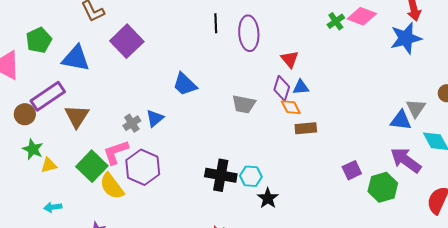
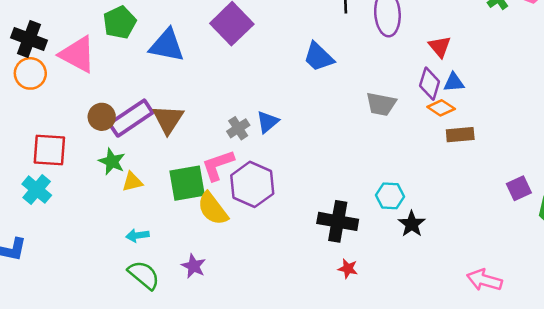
blue trapezoid: (185, 84) -> (319, 57), moved
purple rectangle: (48, 96) -> (131, 118), moved
orange diamond: (291, 107) -> (441, 108), turned -30
green square: (92, 166) -> (187, 183), turned 36
black cross: (221, 175) -> (338, 221), moved

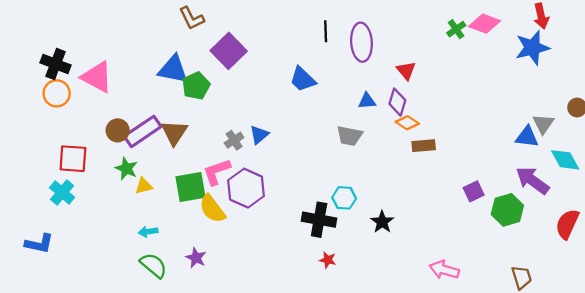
green pentagon: (120, 22) -> (196, 86), moved
blue triangle: (454, 82) -> (367, 101), moved
gray trapezoid: (381, 104) -> (350, 136), moved
cyan hexagon: (390, 196) -> (344, 198), moved

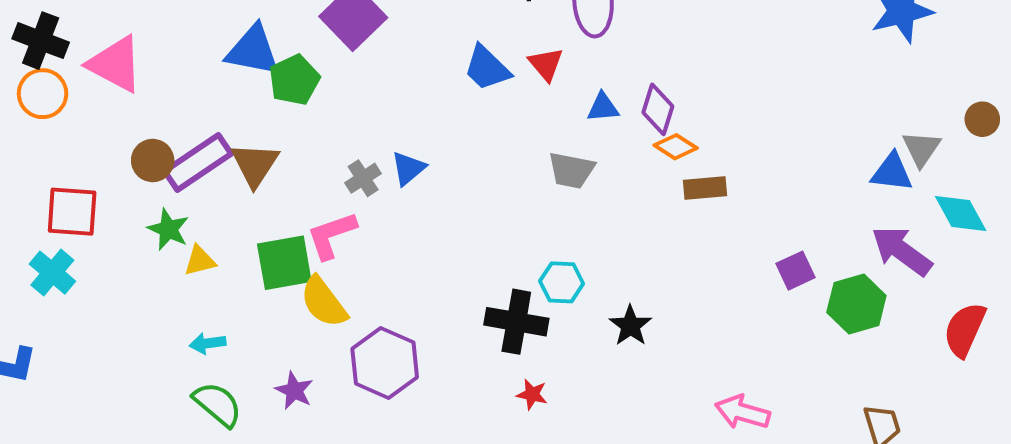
red triangle: (406, 71) -> (546, 64), moved
purple hexagon: (246, 188) -> (385, 363), moved

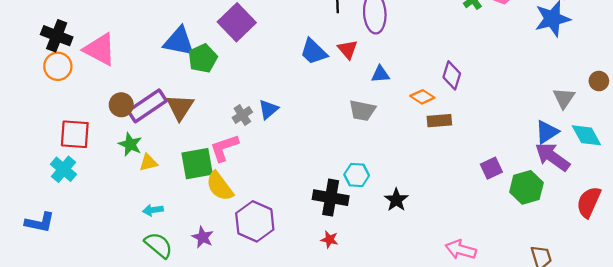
purple diamond: (658, 109) -> (452, 75), moved
blue triangle: (892, 172) -> (547, 132), moved, turned -40
red star: (532, 394) -> (329, 239), moved

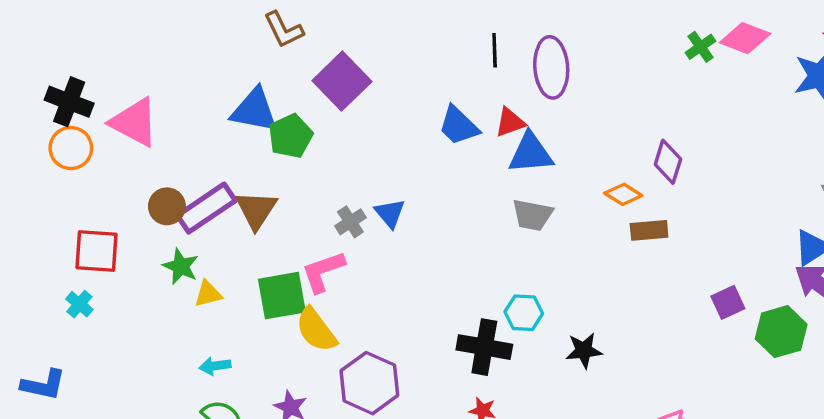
red triangle: (348, 49) -> (510, 122), turned 50
blue triangle: (380, 74) -> (531, 153), moved, size x1.6
blue triangle: (268, 109) -> (390, 213), turned -30
cyan cross: (63, 169) -> (79, 304), size x0.7
black star: (396, 200) -> (584, 350), turned 30

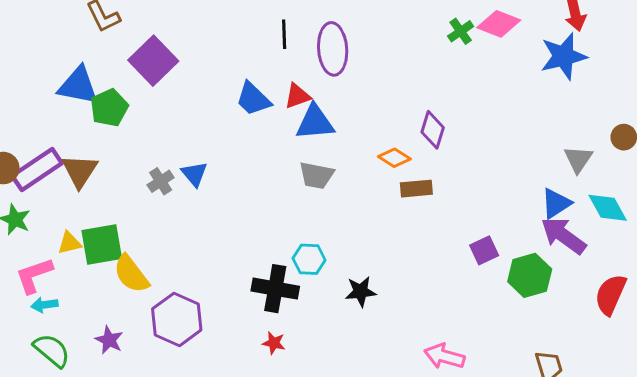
pink L-shape: (323, 272) -> (34, 275), moved
yellow triangle: (208, 294) -> (69, 243), moved

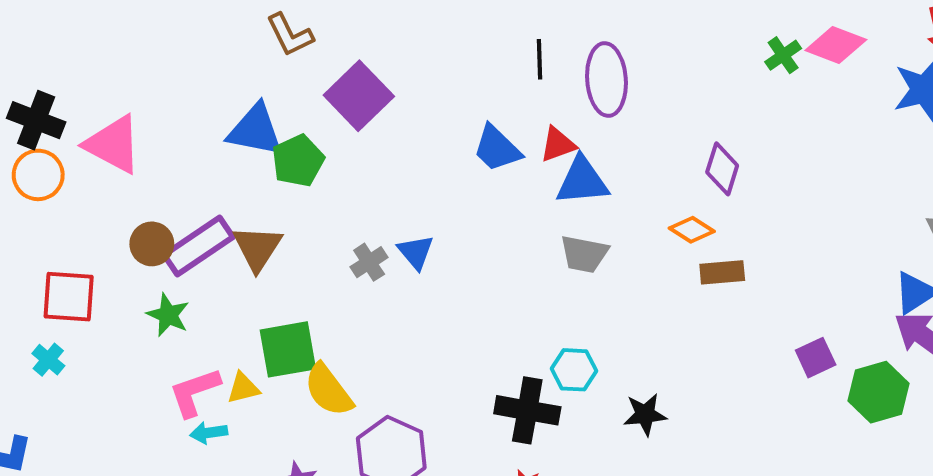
purple diamond: (433, 130) -> (722, 169), moved
yellow triangle: (69, 243) -> (243, 388), moved

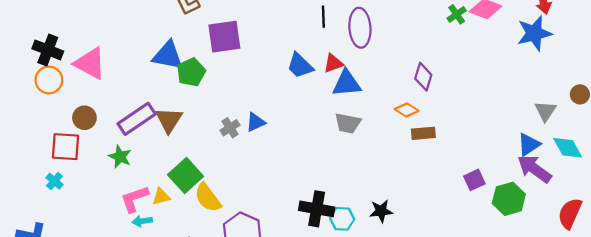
purple square: (359, 96) -> (224, 37), turned 36
brown circle: (152, 244) -> (84, 118), moved
blue triangle: (416, 252) -> (256, 122), turned 45
green square: (288, 349) -> (186, 176), turned -32
cyan hexagon: (574, 370) -> (342, 219), moved

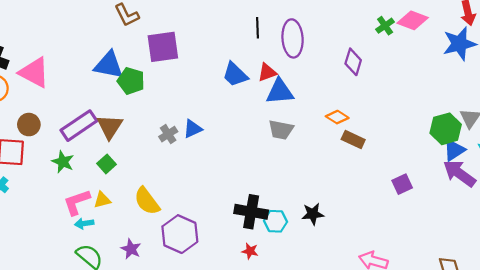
green pentagon: (191, 72) -> (131, 81), turned -30
purple diamond: (423, 77) -> (353, 62), moved
brown rectangle: (423, 133) -> (353, 139), turned 30
green square: (186, 176) -> (106, 164), moved, size x0.6
green hexagon: (509, 199) -> (446, 129), moved

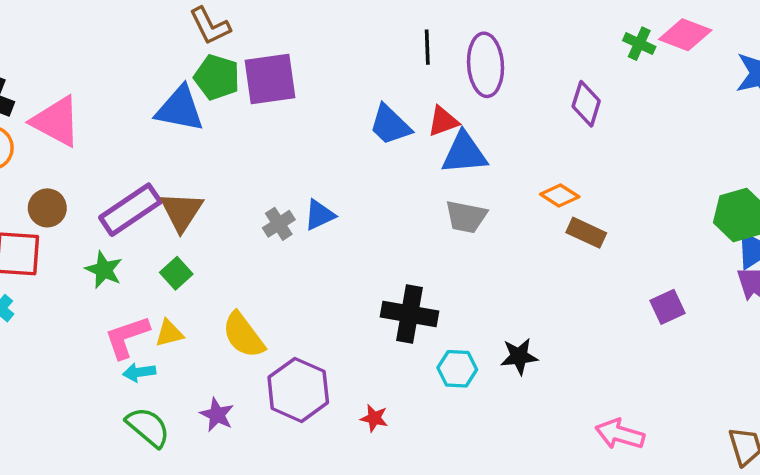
green cross: (385, 26) -> (639, 44), turned -30
green pentagon: (131, 81) -> (217, 77), moved
black cross: (251, 212) -> (410, 314), moved
red star: (250, 251) -> (374, 418), moved

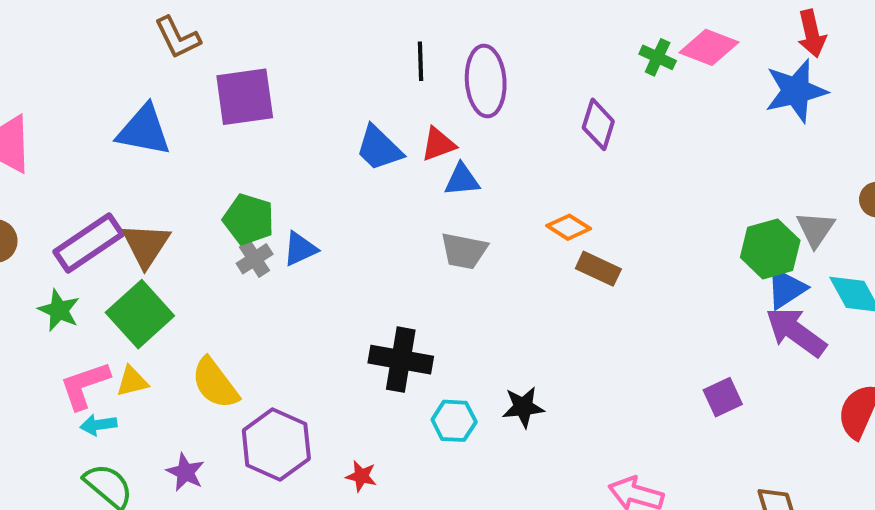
green pentagon: (217, 77) -> (249, 219), moved
blue triangle: (464, 153) -> (462, 180), size x0.7
green square: (176, 273) -> (140, 314), size x1.8
purple square: (668, 307) -> (723, 397), moved

